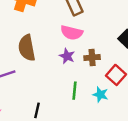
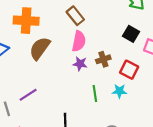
pink semicircle: (72, 33) -> (79, 41), turned -78
brown semicircle: (27, 48) -> (40, 48), moved, turned 60

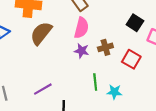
cyan star: (119, 91) -> (114, 92), moved
purple line: (28, 95) -> (43, 89), moved

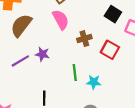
pink semicircle: (81, 28) -> (61, 20), turned -42
purple star: (82, 51) -> (42, 54), moved
purple line: (43, 89) -> (20, 61), moved

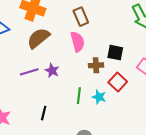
black square: (113, 14) -> (115, 53), moved, turned -35
cyan star: (94, 82) -> (99, 97), moved

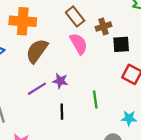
brown cross: (96, 65) -> (103, 26), moved
cyan star: (99, 97) -> (129, 118), moved
black line: (44, 113) -> (62, 112), moved

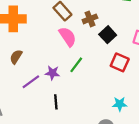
black square: (121, 44) -> (108, 35), turned -35
brown semicircle: (37, 51) -> (16, 57), moved, size x0.6
green line: (95, 99) -> (76, 65), moved, turned 49

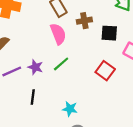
black square: (108, 35) -> (109, 33), moved, turned 35
cyan star: (120, 104) -> (70, 109), moved

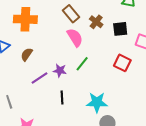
brown cross: (84, 21) -> (96, 22), turned -32
cyan star: (70, 109) -> (97, 102), size x1.5

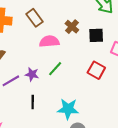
brown rectangle: (71, 14) -> (34, 18), moved
pink semicircle: (75, 37) -> (49, 41), turned -66

